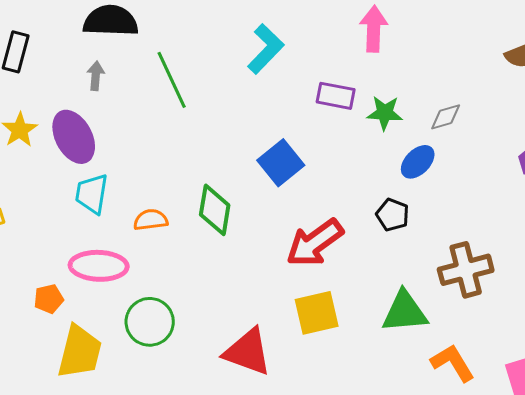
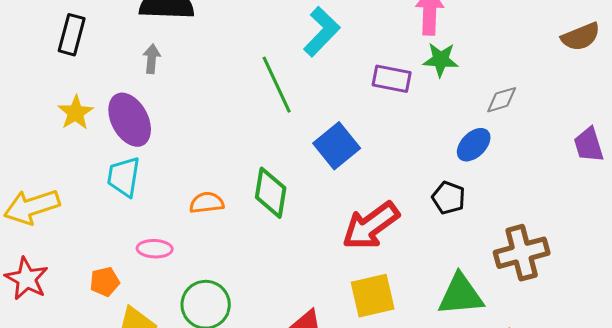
green line: (172, 80) -> (277, 85), moved
green star: (385, 113) -> (441, 60), moved
cyan trapezoid: (92, 194) -> (124, 177), moved
pink ellipse: (99, 266) -> (155, 249), size x0.6

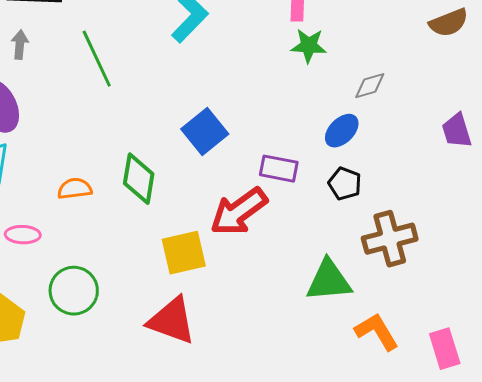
purple rectangle: (392, 79) -> (279, 169), moved
green line: (277, 85) -> (97, 59), moved
black pentagon: (449, 198) -> (345, 184), moved
yellow square: (373, 296) -> (184, 253), moved

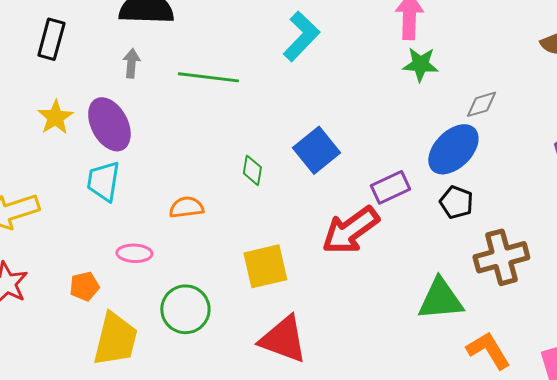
green line: (97, 59) -> (208, 77), turned -58
blue ellipse: (342, 131) -> (453, 149), size x1.5
purple rectangle: (279, 169) -> (390, 187), turned -36
green diamond: (139, 179) -> (252, 170), moved, size x0.6
yellow square: (184, 253) -> (265, 266), moved

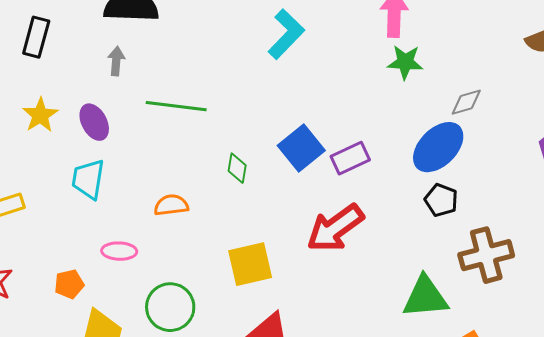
green line: (208, 77) -> (176, 106), moved
purple ellipse: (109, 124) -> (94, 122), size x0.7
purple rectangle: (390, 187) -> (350, 158), moved

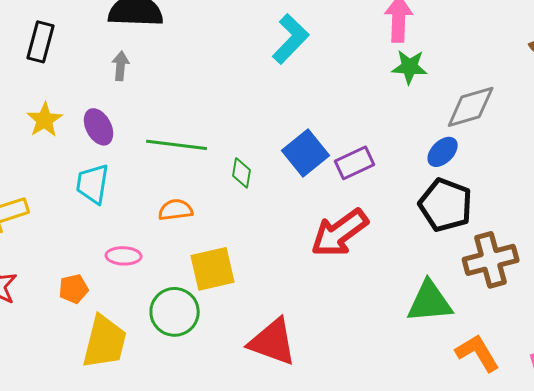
gray diamond: (466, 102) -> (471, 107), size x1.6
green line: (176, 106) -> (177, 145), moved
blue ellipse: (438, 147) -> (443, 152), size x0.6
black pentagon: (441, 200) -> (446, 205), size x1.6
yellow square: (250, 264) -> (213, 269), moved

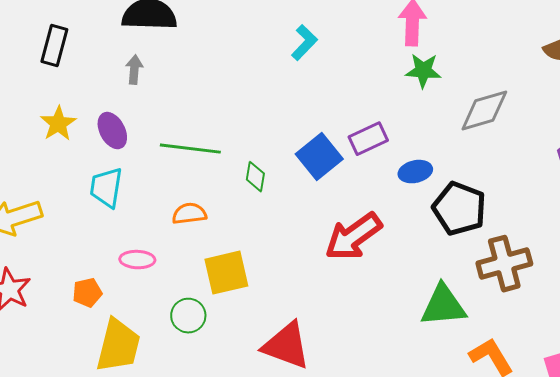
cyan L-shape: (291, 39) -> (304, 43), size x0.7
blue ellipse: (443, 152) -> (415, 172), moved, turned 32
purple rectangle: (355, 163) -> (368, 139), moved
green circle: (175, 312) -> (188, 316), size x0.7

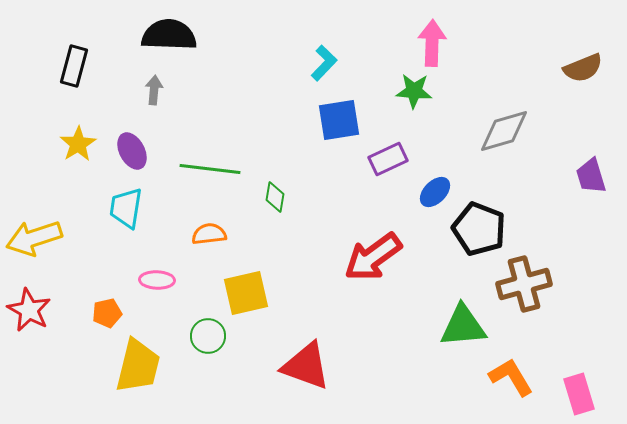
green star: (423, 71) -> (414, 91), moved
blue square: (319, 157) -> (339, 120), moved, turned 30
blue ellipse: (415, 172) -> (435, 192), turned -32

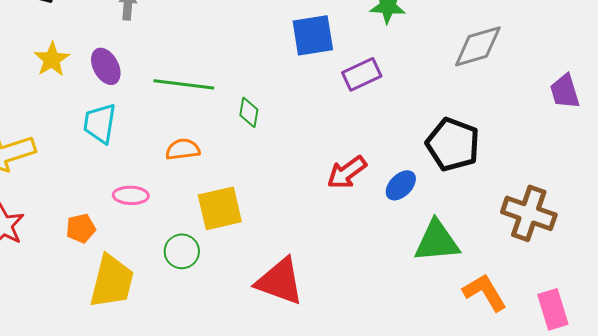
blue ellipse: (435, 192) -> (401, 185), moved
red arrow: (373, 257) -> (347, 172), size x0.7
brown cross: (524, 284) -> (529, 213), moved, turned 34

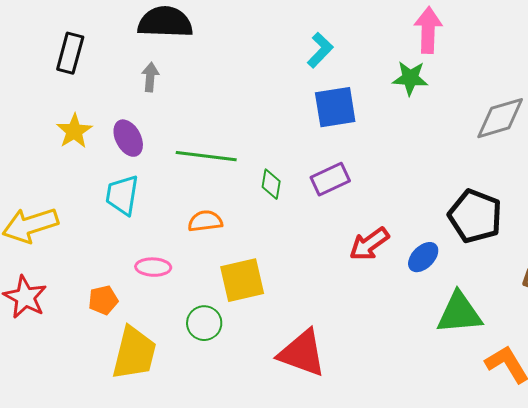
purple rectangle: (362, 74) -> (330, 179), moved

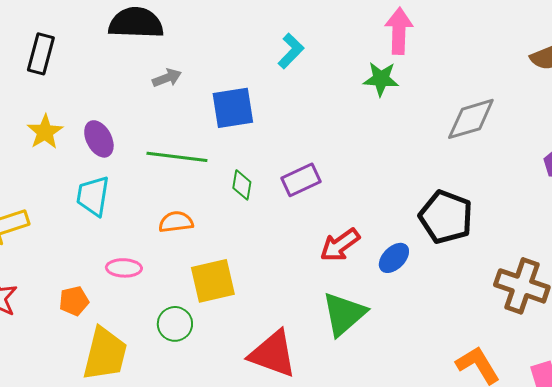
gray arrow: (150, 77) -> (167, 78), moved, turned 64
blue square: (335, 107) -> (233, 108), moved
green triangle: (459, 313) -> (344, 314), moved, turned -36

